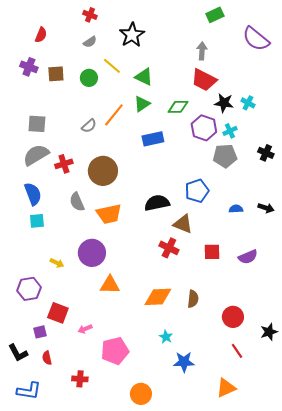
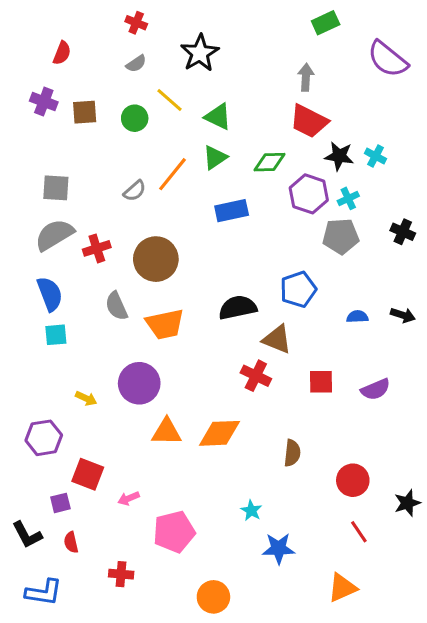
orange diamond: (158, 297) -> (219, 433), moved

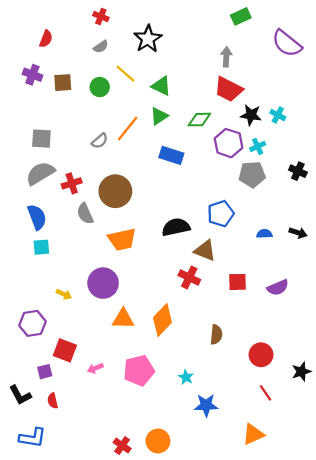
blue rectangle: (232, 211) -> (171, 155), turned 30
gray semicircle: (116, 306) -> (85, 214), moved
orange diamond: (219, 433) -> (162, 320), turned -44
pink pentagon: (174, 532) -> (139, 370), moved
red cross: (121, 574) -> (122, 446), moved, turned 30

